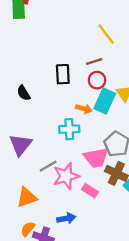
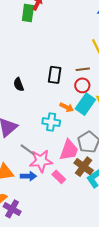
pink trapezoid: (96, 158) -> (69, 150), turned -70
gray line: (48, 166) -> (28, 150), turned 56
blue arrow: (66, 218) -> (28, 176), moved

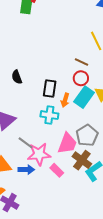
brown line: (83, 69) -> (81, 62), turned 32
black rectangle: (55, 75) -> (50, 89), moved
orange arrow: (67, 107) -> (65, 100), turned 80

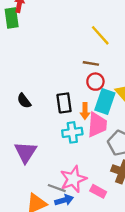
gray line: (25, 143) -> (57, 188), moved
pink trapezoid: (67, 143) -> (97, 125), moved

